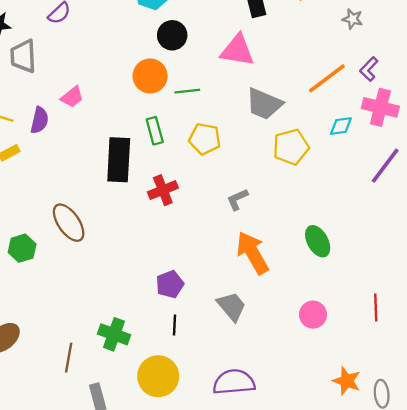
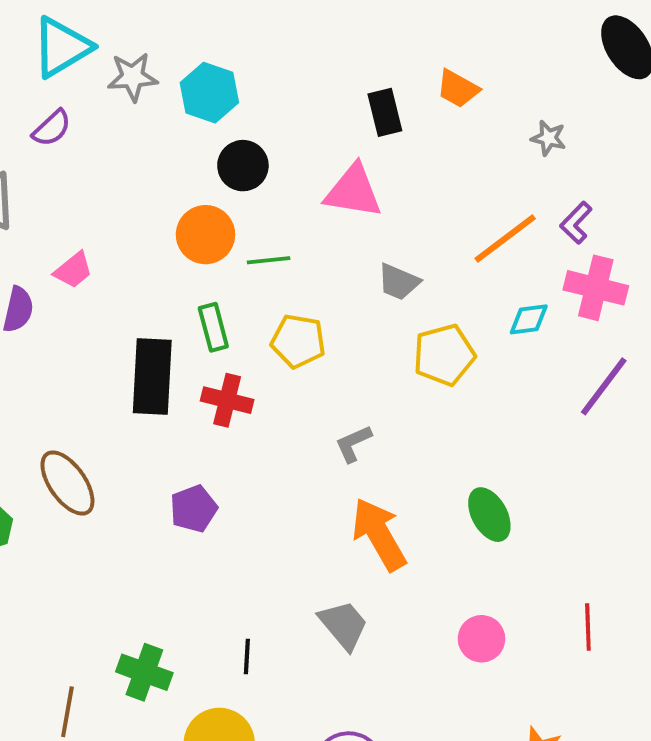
gray trapezoid: (264, 104) -> (399, 282), size x0.7
red cross: (163, 190) -> (227, 400), moved, turned 36
purple pentagon: (170, 284) -> (194, 509), moved

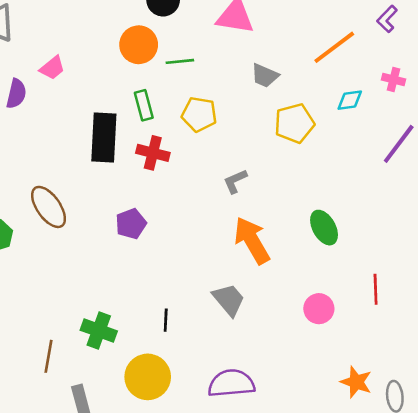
purple L-shape: (576, 223) -> (387, 19), moved
pink cross: (596, 288) -> (394, 79), size x0.6
red line: (588, 627) -> (376, 289), moved

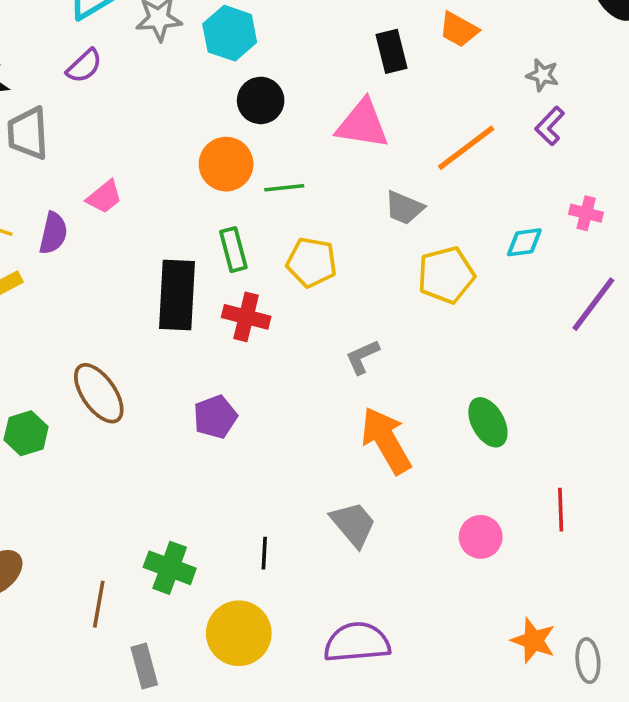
purple L-shape: (387, 19) -> (550, 126), moved
orange line: (334, 47) -> (466, 148), moved

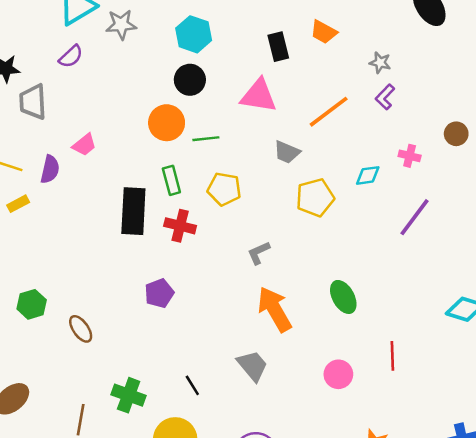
cyan hexagon: (230, 33) -> (194, 34), moved
brown ellipse: (99, 393) -> (81, 329), moved, size x0.7
black line: (264, 553) -> (192, 385), turned -35

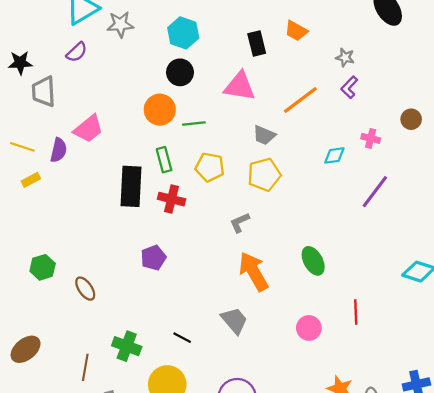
pink trapezoid: (84, 145) -> (88, 129), size x1.4
yellow pentagon: (315, 198) -> (264, 175), moved
black line: (192, 385) -> (182, 338), turned -30

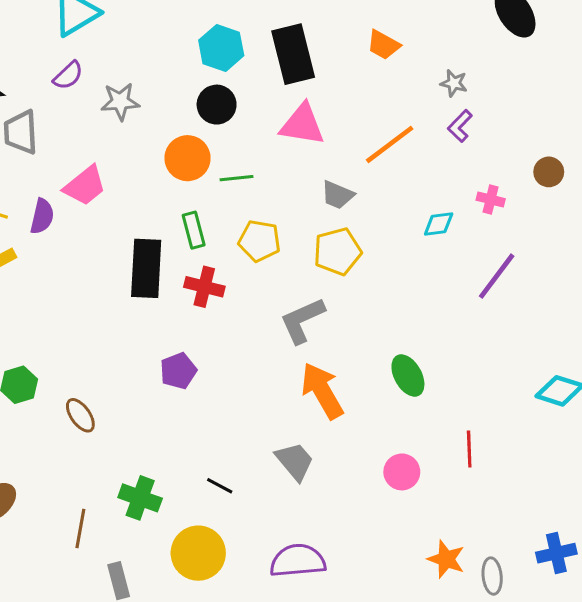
gray star: (120, 24) -> (120, 102), moved
black rectangle: (257, 44) -> (293, 54), moved, size x1.6
gray L-shape: (240, 223) -> (302, 320), size x1.6

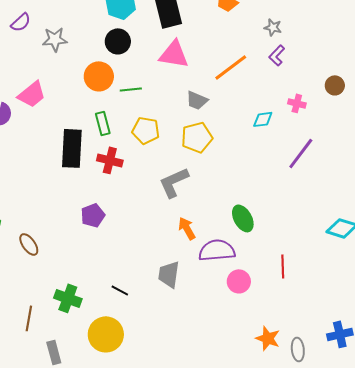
orange arrow: (322, 391) -> (187, 228), size x0.6
gray trapezoid: (295, 461) -> (169, 274), turned -132
purple semicircle: (298, 561) -> (217, 250), moved

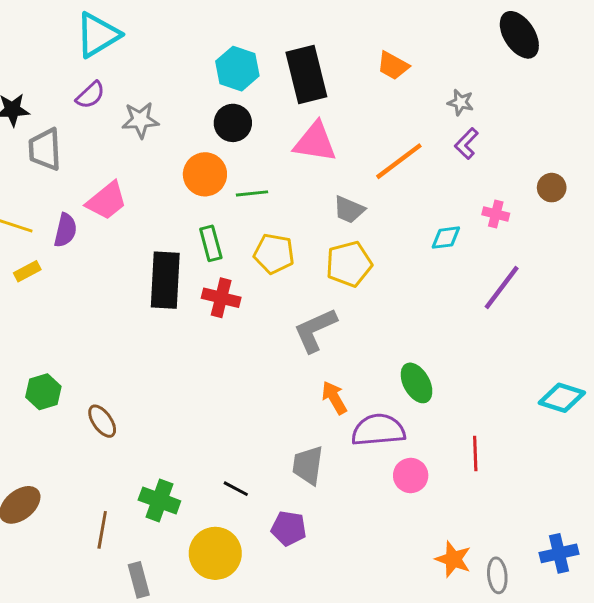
purple pentagon: (93, 215) -> (289, 528), moved, turned 30

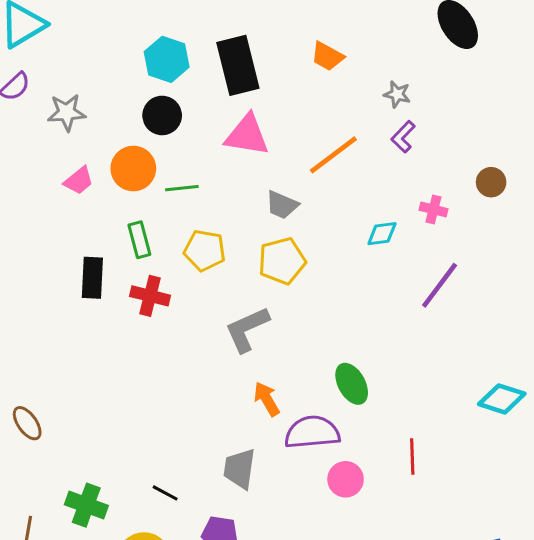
pink trapezoid: (107, 201) -> (79, 181), moved, size x0.7
black rectangle: (165, 280) -> (92, 278), size x0.7

